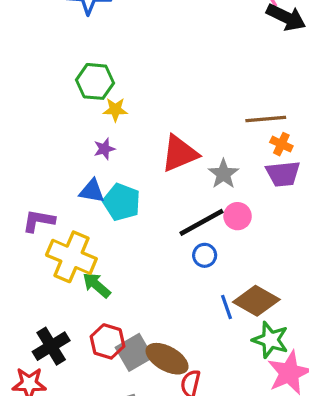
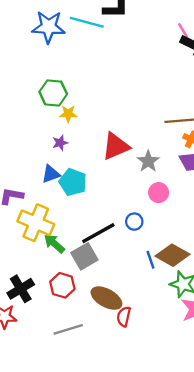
blue triangle: (92, 191) -> (51, 174), turned -30
black line: (201, 222) -> (98, 233), moved
gray square: (134, 352) -> (84, 256), moved

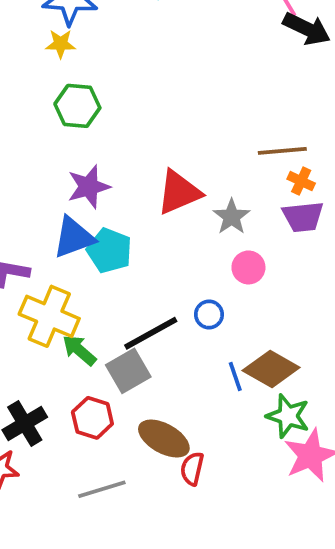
yellow star: (68, 114) -> (61, 44), moved
purple star: (60, 143) -> (89, 187), size x1.6
blue triangle: (51, 174) -> (74, 237), size x1.4

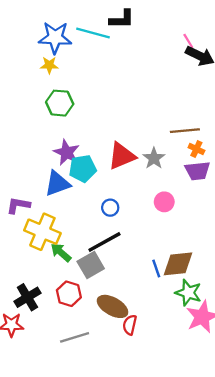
purple star: (89, 187) -> (67, 152), turned -30
gray star: (232, 217) -> (154, 158), moved
cyan pentagon: (109, 251) -> (83, 169), moved, turned -30
blue circle: (209, 314) -> (110, 208), moved
brown diamond: (271, 369) -> (178, 264), turned -36

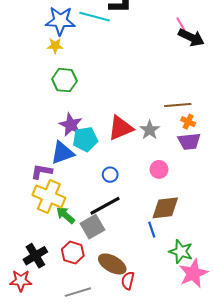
purple L-shape: (18, 205) -> (42, 172), moved
brown diamond: (178, 264) -> (165, 208), moved

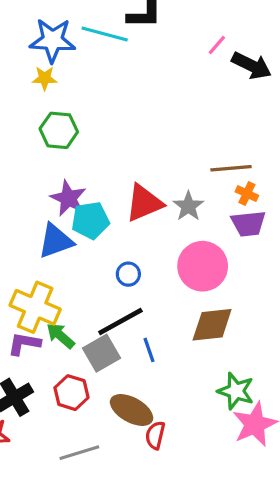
pink line: (181, 24) -> (217, 45), moved, turned 72
pink circle: (159, 169) -> (203, 266), size x1.8
purple L-shape: (42, 172) -> (24, 344), moved
blue line: (152, 230) -> (149, 350), moved

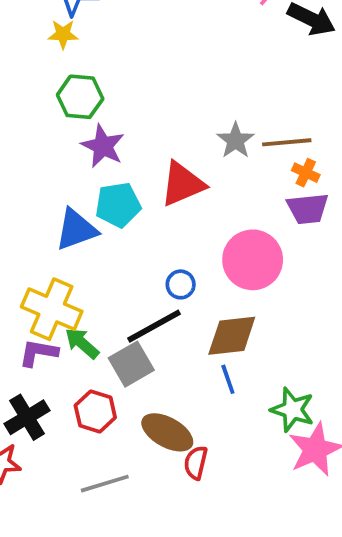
purple star: (68, 198) -> (103, 146), moved
gray star: (188, 206) -> (236, 140), moved
blue circle: (128, 274) -> (181, 284), moved
brown diamond: (212, 325) -> (232, 336), moved
blue line: (149, 350) -> (228, 379), moved

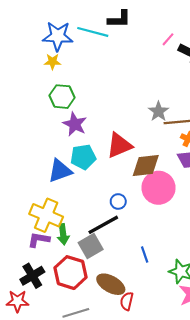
gray star: (236, 140) -> (158, 111), moved
brown diamond: (232, 336) -> (146, 165), moved
green arrow: (82, 343) -> (63, 234), turned -138
red hexagon: (95, 412) -> (70, 273), size x1.4

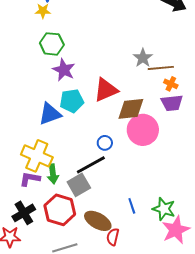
blue line: (145, 255) -> (132, 206), moved

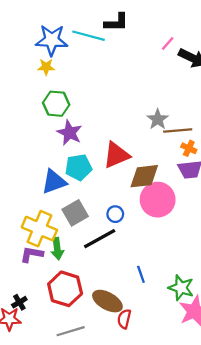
gray square: (79, 185) -> (75, 213), moved
blue line: (132, 206) -> (141, 274), moved
black cross: (24, 213) -> (19, 302), moved, size x0.6

